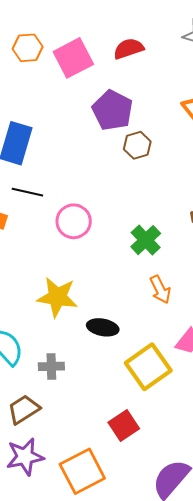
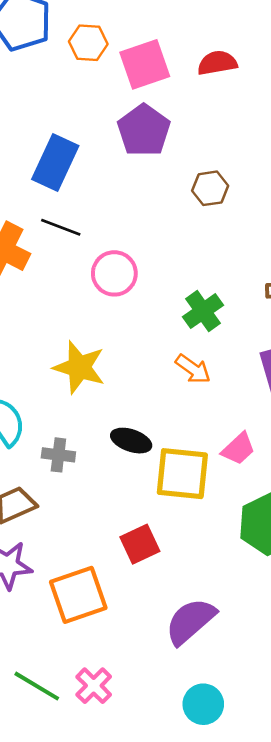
purple pentagon: (112, 110) -> (144, 130), moved
orange arrow: (160, 290) -> (193, 369), moved, turned -36
black ellipse: (103, 327) -> (131, 441), moved
yellow square: (148, 367) -> (182, 474), turned 33

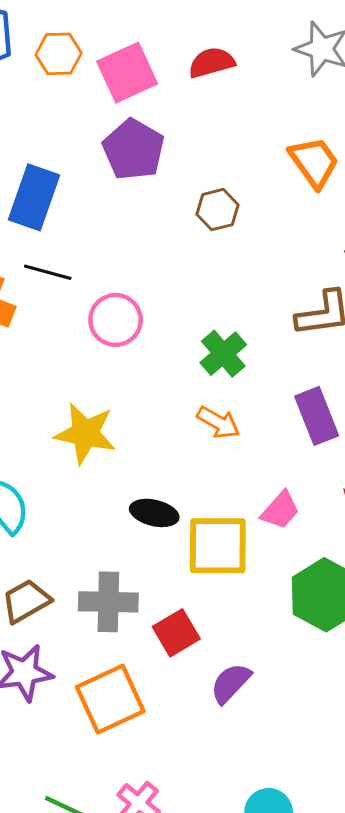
gray cross: (58, 455) -> (108, 602), moved, size x1.5
purple semicircle: (190, 621) -> (231, 683), moved, size x0.7

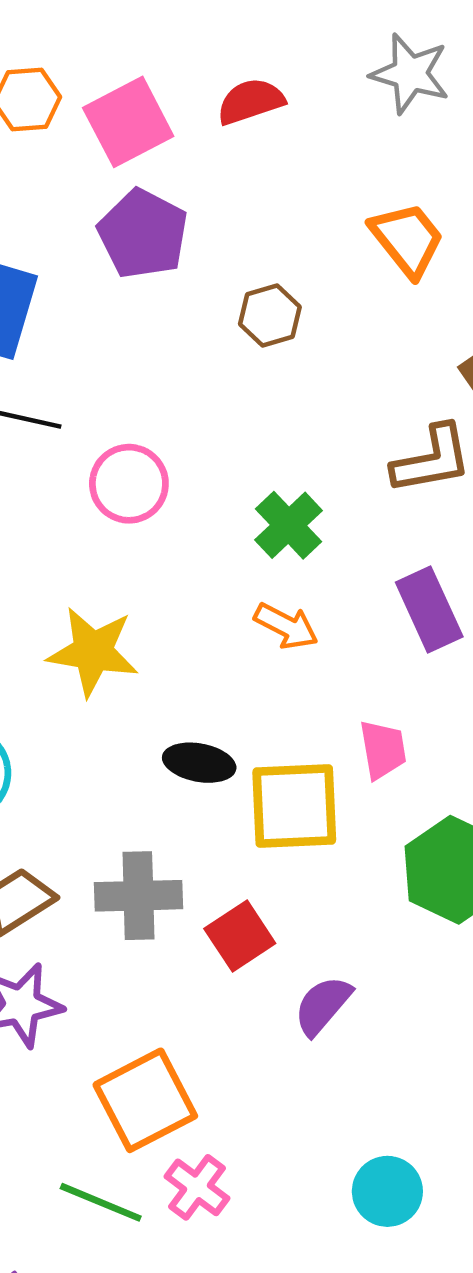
pink trapezoid: (280, 510) -> (383, 750), turned -48
orange square: (110, 699) -> (145, 1100), moved

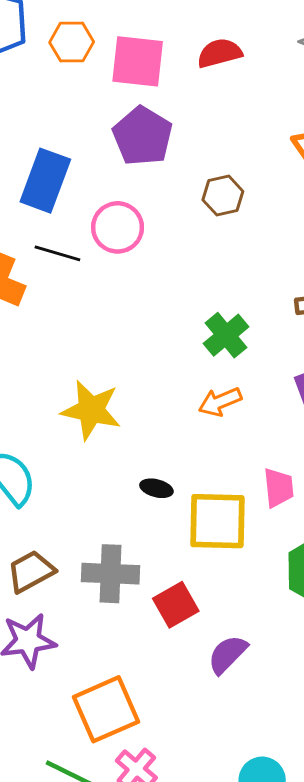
pink square: (128, 122) -> (138, 61), turned 30
pink circle: (129, 484) -> (118, 227), moved
orange arrow: (286, 626) -> (220, 402), turned 126
black ellipse: (199, 763) -> (156, 488), size x0.7

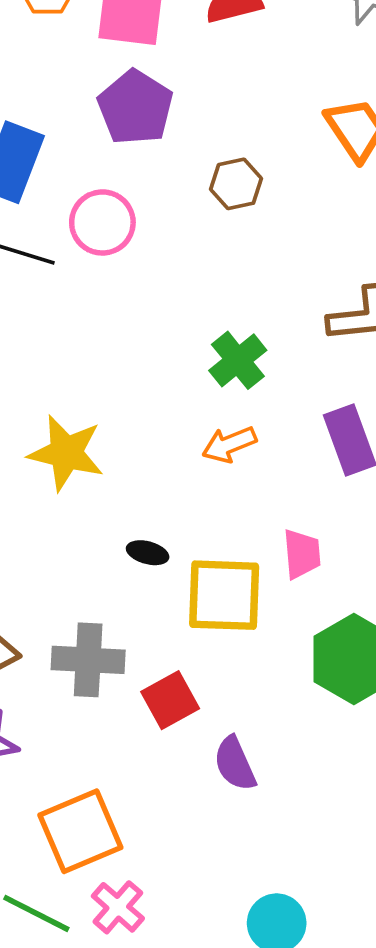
purple semicircle: (228, 654) -> (235, 764), turned -69

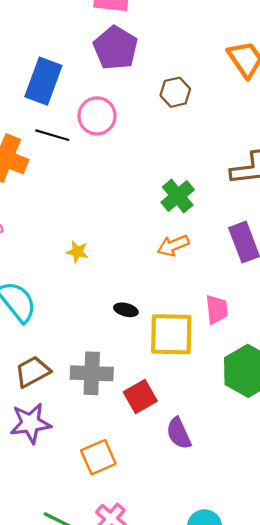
yellow star: (66, 453) -> (77, 252), size x0.5
orange square: (80, 831) -> (98, 457), moved, size x0.7

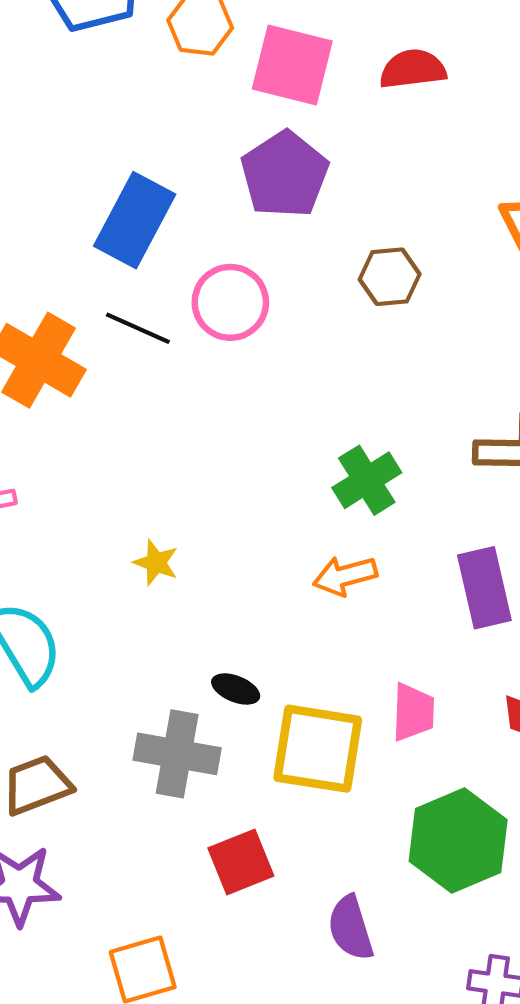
gray cross: (92, 373) -> (177, 754), moved
purple semicircle: (179, 433) -> (351, 928), moved

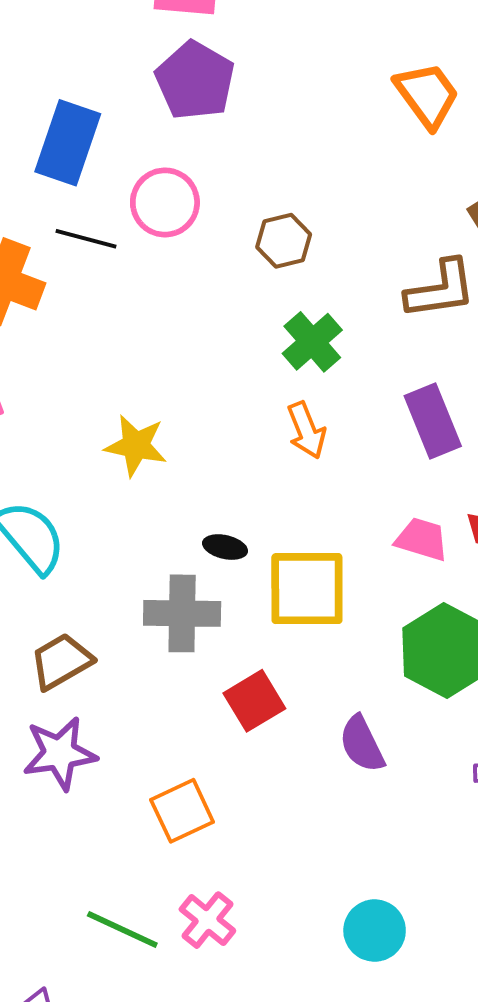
brown hexagon: (390, 277) -> (284, 241), moved
yellow star: (156, 563) -> (136, 446), size x1.5
orange arrow: (345, 576) -> (306, 430), turned -88
pink trapezoid: (413, 712) -> (422, 539), moved, turned -66

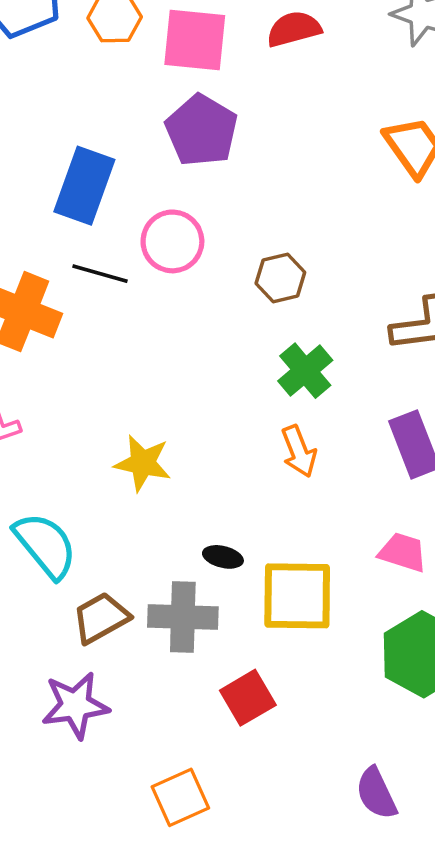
brown trapezoid: (61, 661) -> (101, 618), moved
purple semicircle: (362, 744) -> (376, 793), moved
purple star: (60, 753) -> (75, 705), moved

